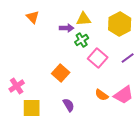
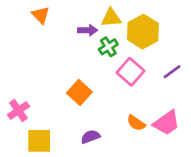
yellow hexagon: (120, 24) -> (143, 32), moved
purple semicircle: (69, 105) -> (90, 137), turned -80

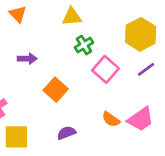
yellow triangle: (111, 18) -> (72, 17), moved
purple arrow: (88, 30) -> (27, 59), moved
yellow hexagon: (143, 32) -> (141, 34), moved

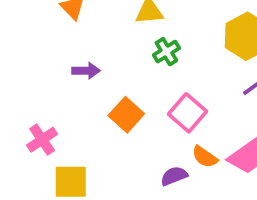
pink square: (106, 69) -> (188, 113), moved
purple semicircle: (66, 133) -> (174, 176), moved

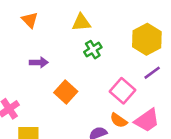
pink square: (188, 113) -> (122, 91), moved

